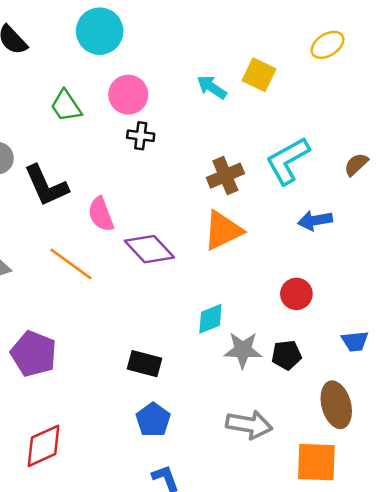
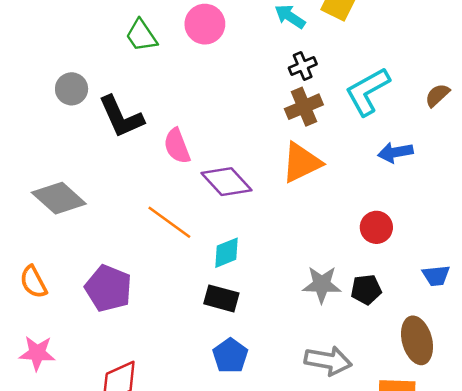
black cross: (141, 136) -> (303, 66), moved, turned -30
orange line: (71, 264) -> (169, 222), moved
cyan diamond: (210, 319) -> (226, 253), moved

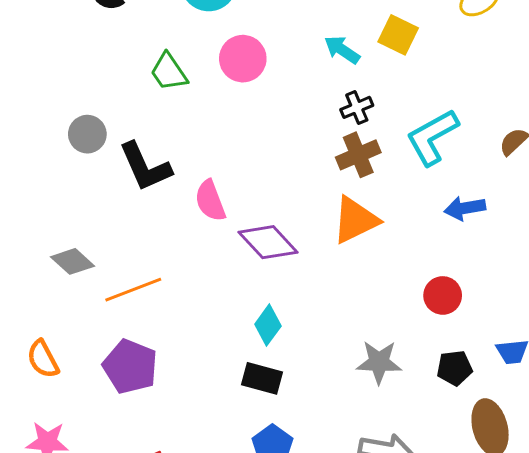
gray diamond: (59, 198) -> (73, 261), size x0.7
orange line: (169, 222) -> (133, 290), moved, turned -57
cyan diamond: (226, 253) -> (268, 325), turned -32
black pentagon: (366, 290) -> (454, 368), moved

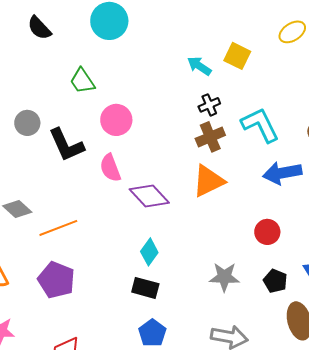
pink circle: (243, 59) -> (116, 120), moved
cyan L-shape: (432, 137) -> (260, 125), turned 93
blue arrow: (465, 208) -> (282, 173), size x1.4
black pentagon: (454, 368) -> (275, 281), turned 30

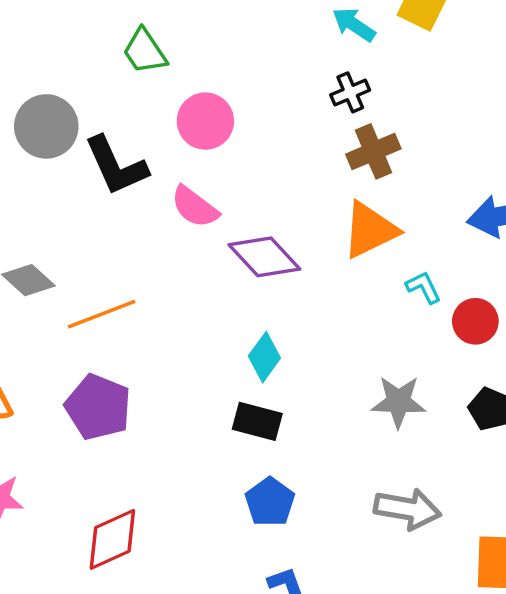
black cross: (209, 105) -> (350, 92), moved
gray circle: (27, 123) -> (46, 126), size x1.4
cyan L-shape: (260, 125) -> (424, 287), moved, size x0.5
pink semicircle: (110, 168) -> (195, 207), turned -32

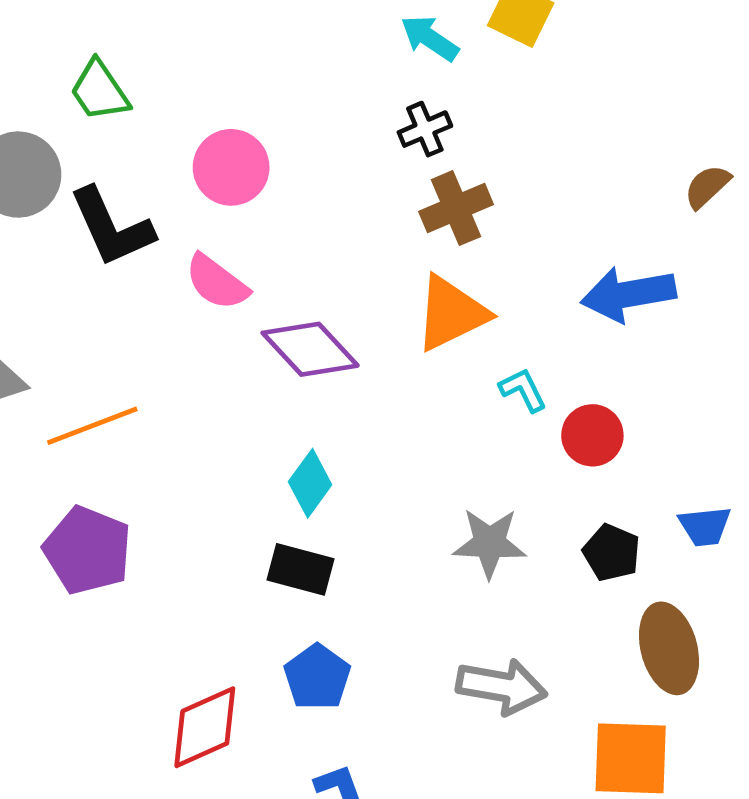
green trapezoid: (145, 51) -> (99, 91), moved
red diamond: (112, 539) -> (205, 727), moved

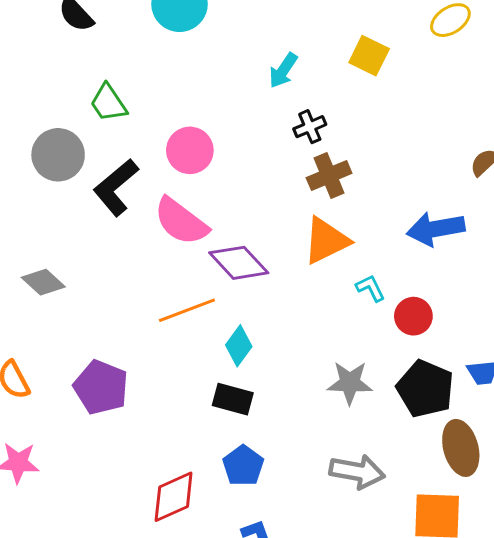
cyan arrow: (430, 38) -> (283, 70), moved, turned -90
black L-shape: (111, 227) -> (116, 187), turned 74
pink semicircle: (217, 282) -> (181, 221), size x1.4
orange line: (92, 426) -> (187, 310), moved
black pentagon: (612, 553) -> (425, 389), size x1.6

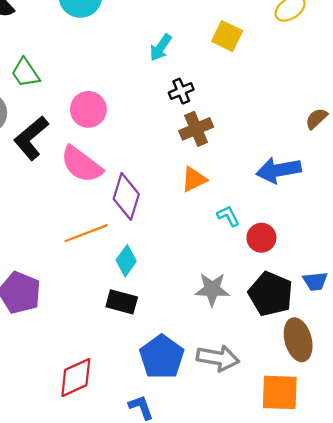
orange triangle: (326, 241) -> (194, 179), size x0.7
purple diamond: (239, 263) -> (126, 196), turned 60
blue pentagon: (243, 466) -> (162, 357), moved, size x1.4

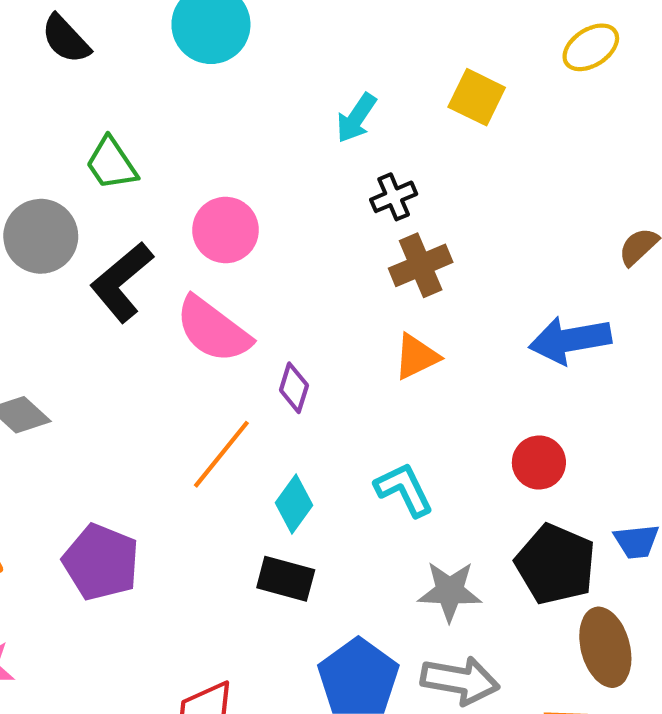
purple diamond: (126, 196) -> (294, 388), size x0.6
cyan L-shape: (228, 216) -> (404, 489), moved, size x1.4
orange line: (86, 233) -> (221, 454), turned -30
gray star: (212, 289) -> (450, 591), moved

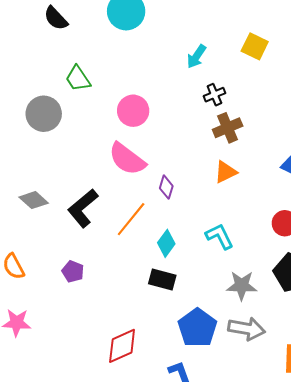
black L-shape: (122, 282) -> (83, 208), moved
purple pentagon: (101, 562) -> (73, 271), size x0.6

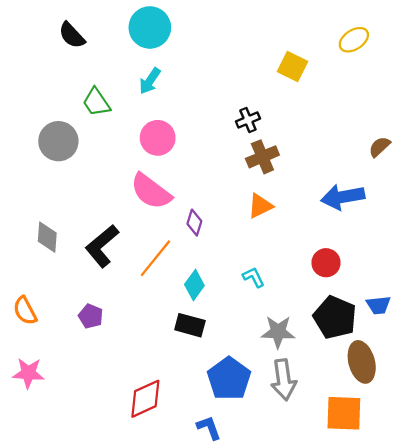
cyan arrow: (196, 56) -> (150, 81), moved
gray diamond: (34, 200) -> (47, 237), turned 52
cyan L-shape: (220, 236) -> (254, 277), size x0.7
gray arrow: (247, 329) -> (284, 380), turned 72

